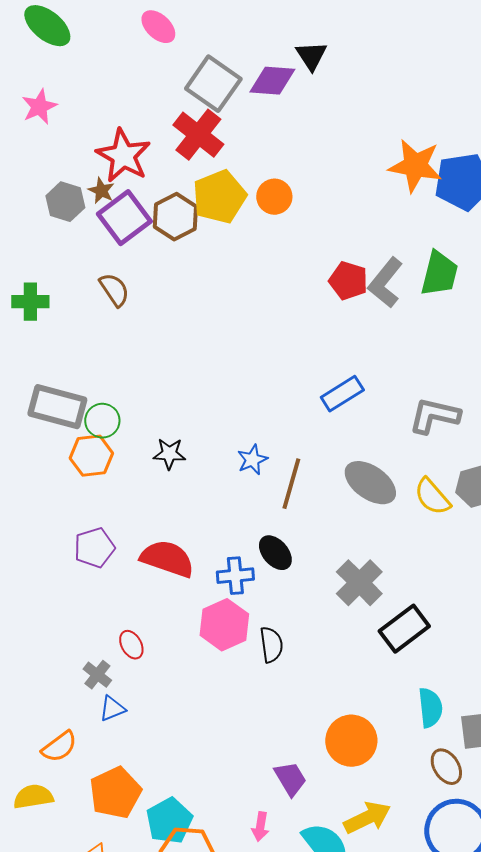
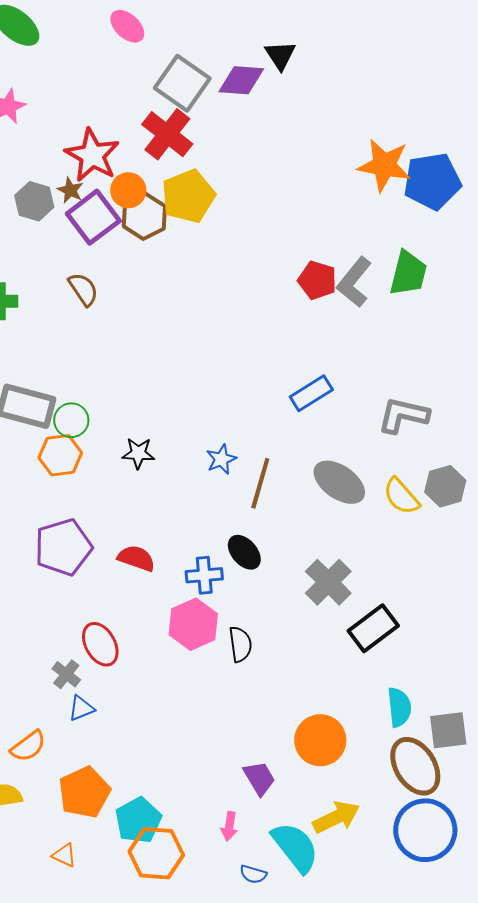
orange circle: (274, 197) -> (128, 190), moved
purple pentagon: (94, 548) -> (63, 547), size x1.4
red semicircle: (167, 559) -> (136, 558), size x0.7
red ellipse: (131, 645) -> (100, 644), size x1.5
brown ellipse: (446, 767) -> (415, 766), size x1.6

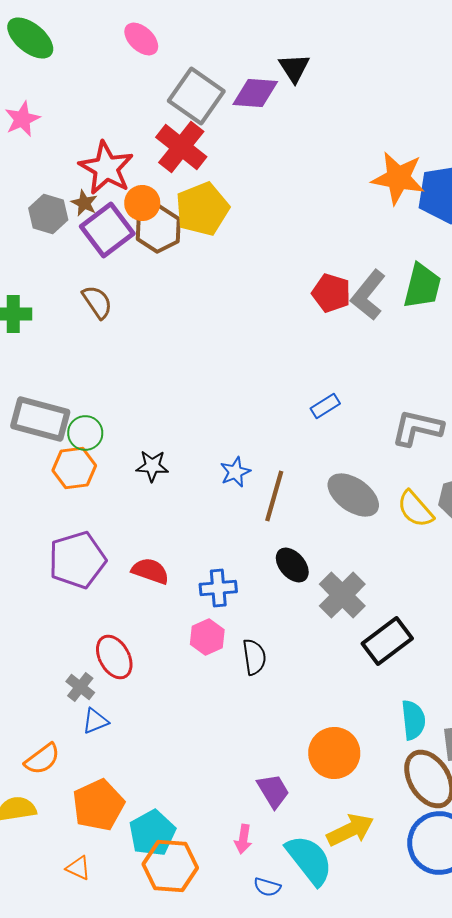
blue rectangle: (311, 393) -> (325, 406), size x0.7
black ellipse: (244, 552) -> (292, 565), moved
pink hexagon: (193, 624) -> (207, 637), size x0.7

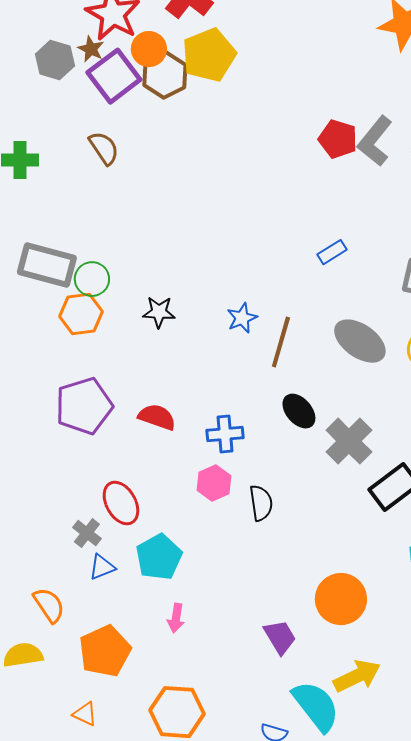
orange semicircle: (42, 759) -> (49, 605), turned -87
cyan pentagon: (152, 833) -> (159, 557), moved
pink arrow: (243, 839) -> (176, 618), moved

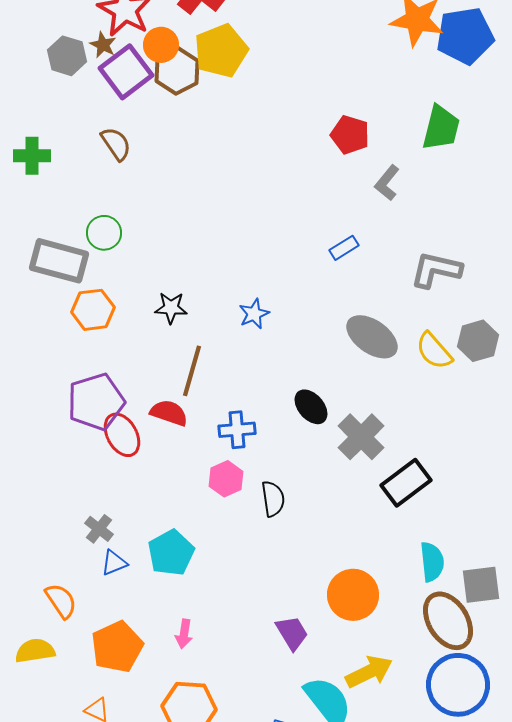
gray L-shape: (375, 141) -> (387, 183), moved, size x0.7
green circle: (92, 279) -> (104, 233), moved
brown line: (281, 342) -> (192, 371), moved
red ellipse: (121, 503) -> (122, 435), moved
pink arrow: (176, 618) -> (184, 634), moved

